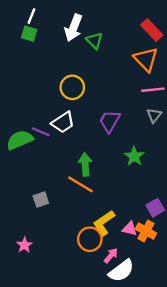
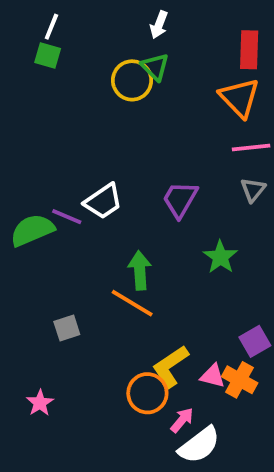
white arrow: (73, 28) -> (159, 25), moved, size x0.6
red rectangle: (152, 30) -> (249, 50), turned 45
yellow circle: (72, 87) -> (132, 80), moved

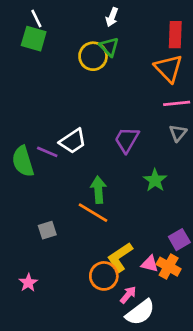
white line: (51, 27) -> (36, 18), turned -48
green square: (48, 55) -> (34, 39), size x1.4
green semicircle: (32, 230) -> (23, 161), turned -84

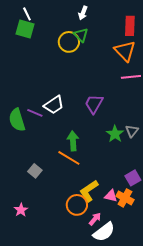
gray triangle: (178, 133) -> (132, 131), moved
gray square: (47, 230) -> (35, 171), turned -32

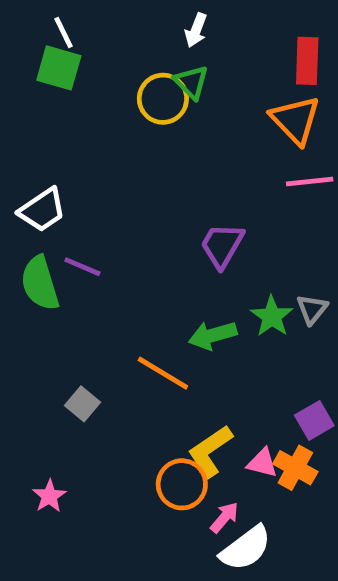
white trapezoid: (54, 105) -> (42, 210), moved
green arrow: (73, 141) -> (213, 335), moved, turned -102

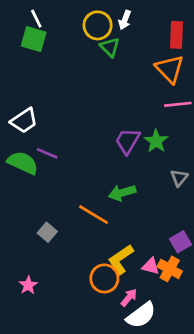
white arrow: (196, 30) -> (125, 20), moved
yellow circle: (163, 99) -> (98, 25), moved
green semicircle: (40, 283) -> (23, 163), turned 132
green star: (272, 316) -> (156, 141), moved

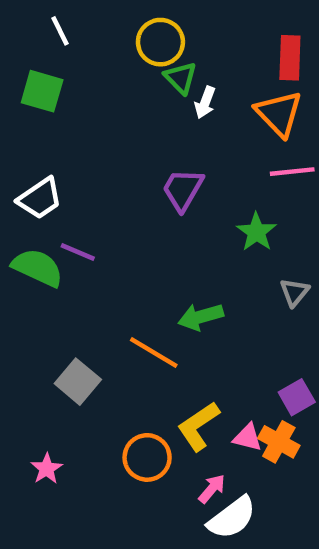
white arrow: (125, 20) -> (205, 102), moved
green square: (34, 39) -> (42, 91), moved
purple trapezoid: (128, 141) -> (183, 189), moved
gray square: (47, 232) -> (78, 382), size x1.4
orange circle: (104, 278) -> (147, 457), moved

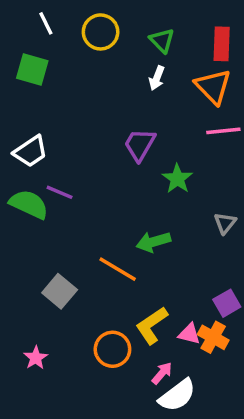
yellow circle: (160, 42) -> (101, 32), moved
green triangle: (181, 78) -> (162, 40), moved
green star: (256, 232) -> (177, 179), moved

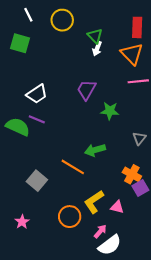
green triangle: (162, 40) -> (95, 36), moved
white trapezoid: (31, 151) -> (37, 94), moved
green star: (177, 179) -> (110, 111), turned -30
orange cross: (213, 337) -> (132, 174), moved

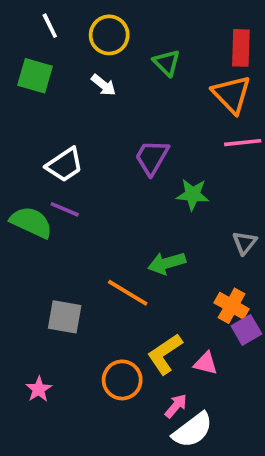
white arrow: (97, 49) -> (104, 85), moved, turned -72
gray square: (37, 181) -> (65, 317), turned -30

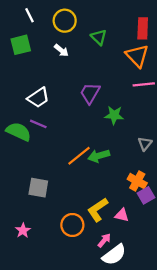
green square: (35, 76) -> (21, 45), turned -30
orange line: (128, 293) -> (79, 156), moved, turned -70

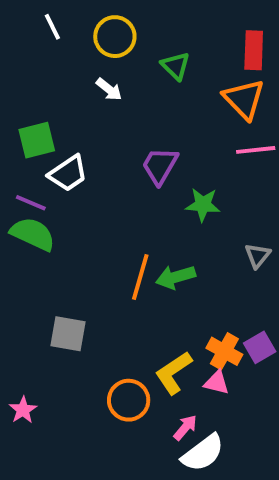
green square: (21, 45) -> (37, 140), moved
purple line: (38, 124) -> (31, 203), moved
orange line: (79, 156) -> (140, 277), turned -35
orange cross: (137, 181) -> (224, 351), moved
pink star: (23, 230) -> (23, 410), moved

